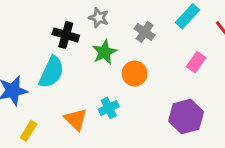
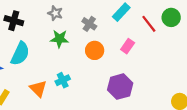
black cross: (66, 35) -> (14, 21), moved
green star: (104, 52) -> (60, 39), turned 30
orange circle: (135, 74) -> (95, 50), moved

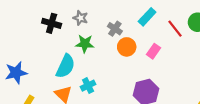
black cross: (14, 21) -> (52, 23), moved
orange circle: (95, 50) -> (127, 47), moved
cyan semicircle: (20, 54) -> (65, 66), moved

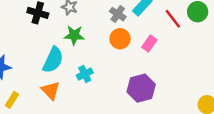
gray cross: (115, 29) -> (118, 14), moved
cyan cross: (88, 86) -> (85, 74), moved

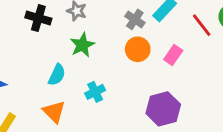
green star: (74, 35) -> (82, 45), turned -30
cyan semicircle: (53, 60) -> (57, 75), size x0.7

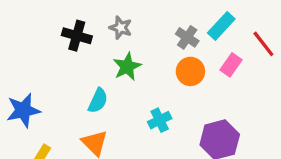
pink rectangle: (173, 55) -> (231, 65), moved
cyan cross: (95, 92) -> (160, 120), moved

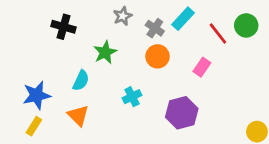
gray star: (121, 28) -> (123, 16), moved, turned 30
pink rectangle: (231, 65) -> (202, 67), moved
blue star: (23, 110) -> (37, 95), moved

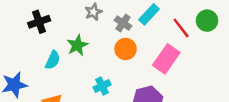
black cross: (63, 27) -> (39, 22), turned -35
pink rectangle: (202, 67) -> (166, 59), size x1.6
cyan semicircle: (81, 81) -> (53, 60), moved

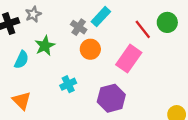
gray star: (93, 12) -> (33, 14), moved
cyan rectangle: (149, 14) -> (101, 17), moved
gray cross: (123, 23) -> (79, 27), moved

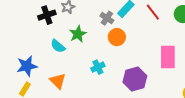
red line: (143, 29) -> (153, 12), moved
pink rectangle: (129, 59) -> (168, 57), moved, turned -35
cyan semicircle: (22, 60) -> (58, 46), turned 105

